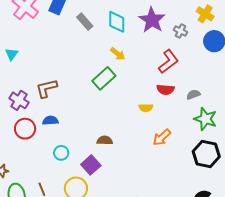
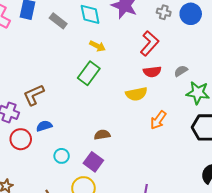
gray cross: (181, 31) -> (164, 12), moved
yellow semicircle: (146, 108) -> (136, 94), size x1.5

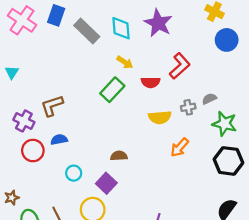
gray cross: (164, 12) -> (188, 107), moved, turned -32
gray rectangle: (58, 21) -> (87, 31), size x1.4
red semicircle: (152, 72) -> (151, 82), moved

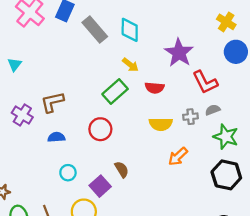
purple star: (158, 23) -> (179, 53), moved
red L-shape: (180, 66) -> (205, 82), moved, turned 100
red circle: (33, 151) -> (100, 129), moved
brown semicircle: (119, 156) -> (122, 169), moved, turned 56

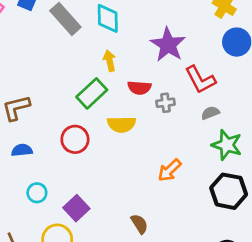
yellow arrow: (130, 65) -> (110, 61), turned -140
gray cross: (191, 117) -> (166, 103), moved
yellow semicircle: (161, 124) -> (122, 124), moved
brown semicircle: (122, 169) -> (139, 224), moved

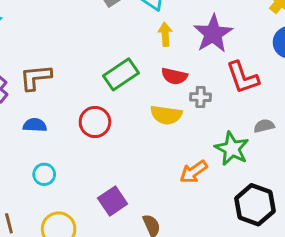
yellow arrow: (110, 61) -> (165, 34), moved
gray semicircle: (210, 113) -> (264, 126), moved
yellow semicircle: (122, 124) -> (166, 115), moved
green star: (227, 145) -> (232, 149), moved
purple square: (76, 208) -> (113, 201), moved

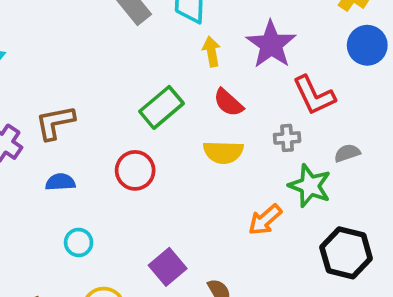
red semicircle: (174, 76) -> (228, 103), turned 35
gray cross: (201, 97) -> (287, 138), moved

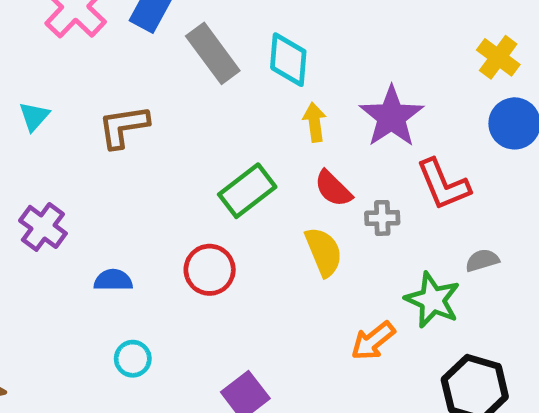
brown L-shape: (55, 123) -> (123, 127), moved
gray cross: (287, 138) -> (382, 218), moved
yellow semicircle: (223, 152) -> (324, 252), turned -117

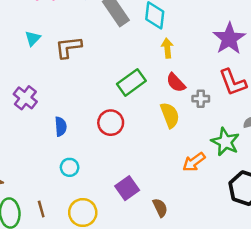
cyan triangle: (34, 116) -> (33, 38), moved
purple star: (391, 117) -> (229, 39), moved
blue semicircle: (113, 280) -> (61, 126), turned 84

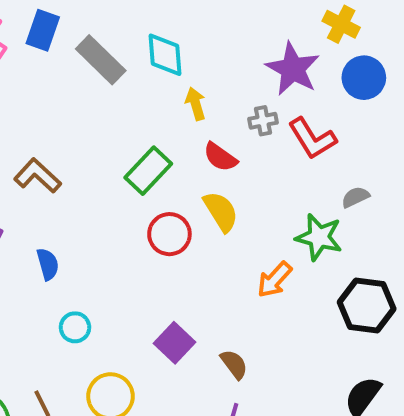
brown L-shape: (69, 47) -> (38, 176), moved, turned 60
gray cross: (201, 99) -> (263, 121), moved
red circle: (111, 123) -> (169, 234), moved

